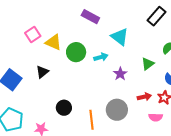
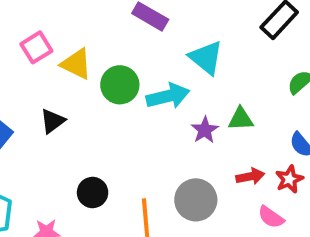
cyan arrow: (101, 57) -> (168, 96), size x1.5
green triangle: (148, 64) -> (241, 119), moved, turned 32
pink semicircle: (156, 117) -> (271, 217), turned 32

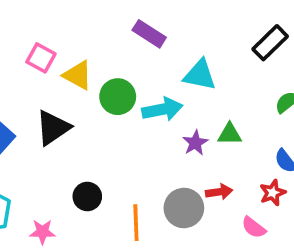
pink square: (36, 47) -> (41, 58), turned -32
cyan triangle: (206, 58) -> (200, 75), turned -30
black triangle: (53, 121) -> (53, 128), size x1.5
red arrow: (250, 176) -> (219, 192), moved

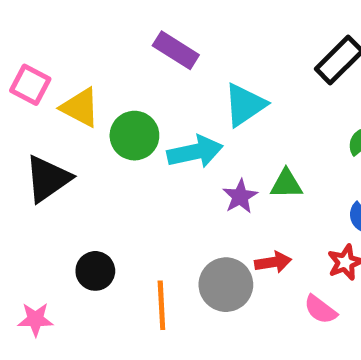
cyan triangle: (200, 75) -> (245, 105), turned -45

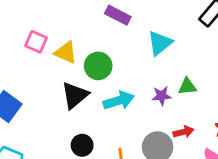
cyan arrow: (195, 152) -> (119, 101), moved
black triangle: (48, 179) -> (75, 95), moved
purple star: (240, 196) -> (162, 96), turned 30

